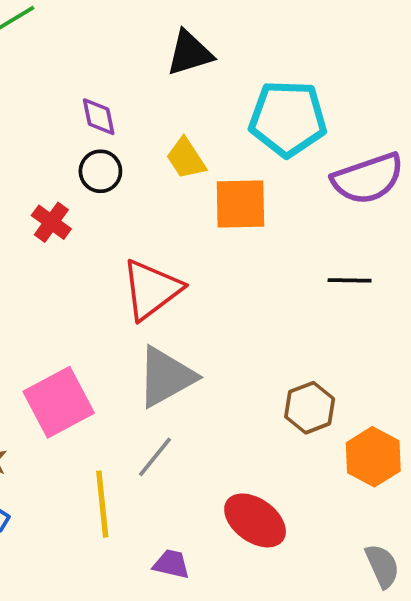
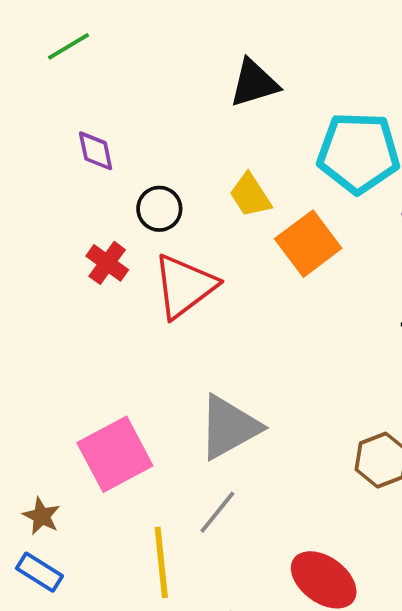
purple diamond: (99, 117) -> (96, 151), moved
orange square: (240, 204) -> (308, 244), turned -36
red triangle: (151, 289) -> (184, 286), moved

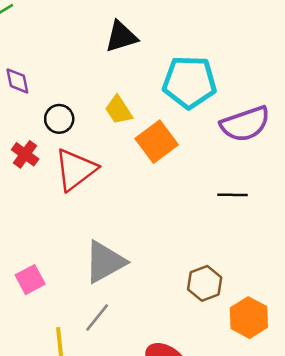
pink square: (115, 454) -> (30, 280), size x0.6

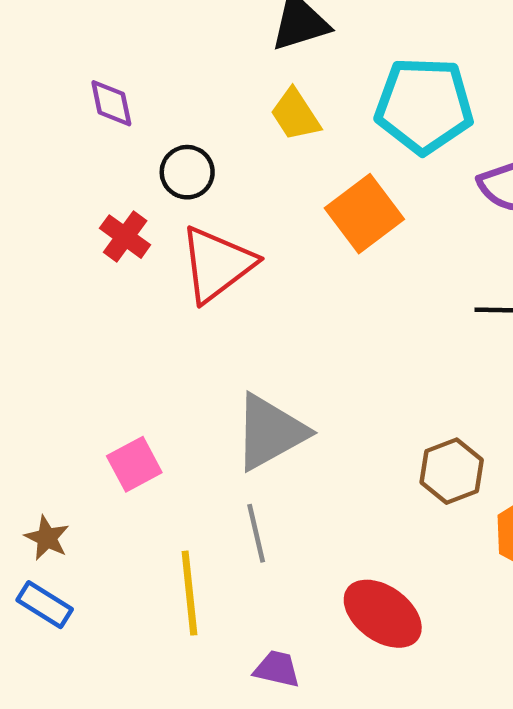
yellow trapezoid: (119, 110) -> (295, 115), moved
gray line: (97, 318) -> (256, 533), turned -52

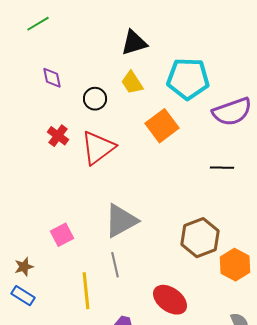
black circle: (187, 172) -> (95, 99), moved
brown hexagon: (452, 471) -> (200, 238), size x1.4
brown star: (47, 538) -> (24, 267), turned 30

